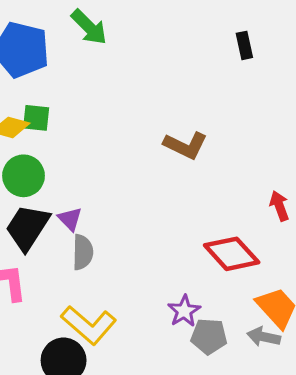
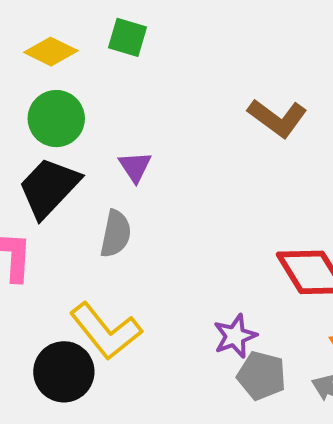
green square: (36, 118) -> (128, 37), moved
purple triangle: (70, 219) -> (135, 167), moved

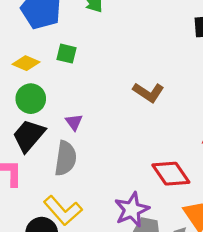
gray semicircle: (116, 234) -> (65, 158), size x1.4
purple star: (235, 336) -> (132, 210), size x1.5

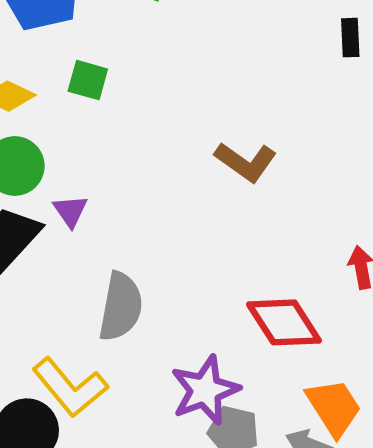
purple triangle: (74, 122) -> (70, 211), moved
gray semicircle: (65, 158) -> (121, 307), moved

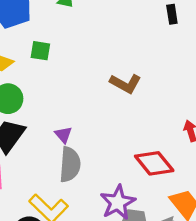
purple triangle: (70, 211) -> (63, 135), moved

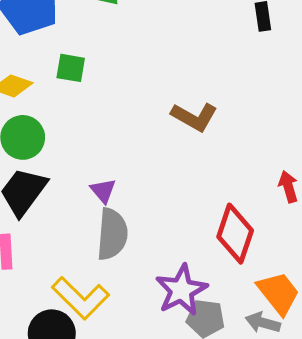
red diamond: (154, 163) -> (235, 234), turned 57

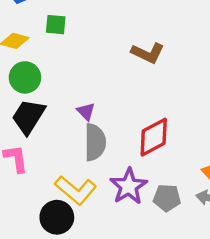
red diamond: (235, 234) -> (154, 137), moved, turned 48
purple star: (181, 290) -> (129, 186), moved

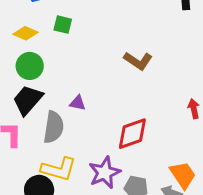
purple triangle: (86, 111) -> (78, 103), turned -42
gray semicircle: (95, 142) -> (54, 127), moved
yellow L-shape: (76, 190) -> (59, 169), turned -33

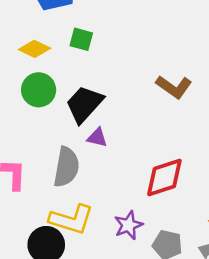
black trapezoid: (28, 100) -> (84, 104), moved
purple star: (105, 173) -> (129, 225), size x0.7

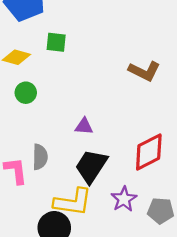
green circle: (39, 90) -> (26, 93), size x0.7
black trapezoid: (84, 104) -> (91, 166), moved
gray semicircle: (66, 167) -> (40, 157), moved, size x0.7

